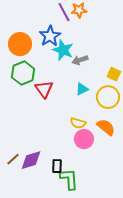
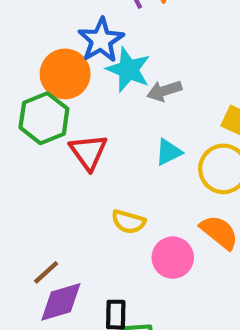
orange circle: (20, 44) -> (65, 74), moved
yellow semicircle: (78, 123) -> (128, 222), moved
brown line: (13, 159) -> (46, 272), moved

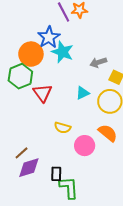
gray arrow: (164, 91) -> (98, 62), moved

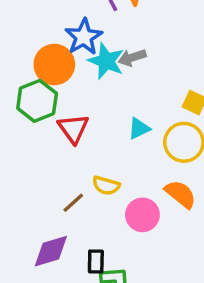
gray arrow: (98, 62) -> (132, 58), moved
brown line: (21, 153) -> (73, 203), moved

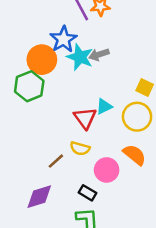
red triangle: (73, 128) -> (85, 118), moved
black rectangle: (96, 261) -> (88, 193), moved, turned -60

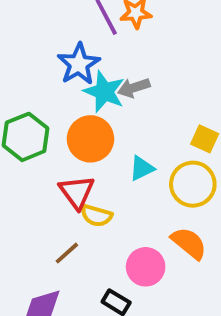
orange circle: (42, 60) -> (90, 139), moved
red triangle: (85, 118) -> (77, 192), moved
yellow semicircle: (80, 148) -> (96, 216), moved

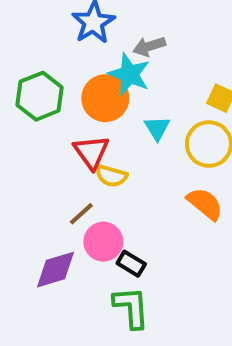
cyan star: (104, 92) -> (129, 74), moved
cyan triangle: (142, 168) -> (157, 128), turned -36
pink circle: (146, 267) -> (103, 242), moved

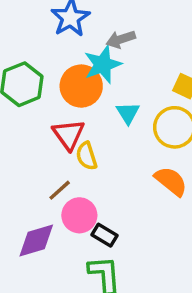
cyan star: (129, 74) -> (103, 64), turned 30
yellow semicircle: (111, 176) -> (87, 156), turned 56

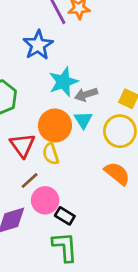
gray arrow: (121, 39) -> (86, 94), moved
orange circle: (81, 86) -> (55, 125), moved
red triangle: (69, 135) -> (23, 145), moved

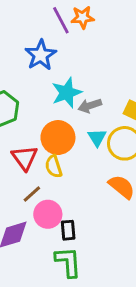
cyan triangle: (83, 120) -> (97, 138), moved
black rectangle: (65, 216) -> (68, 230), turned 54

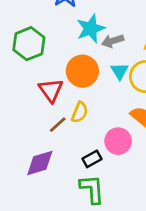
yellow semicircle: (54, 166) -> (80, 112), moved, turned -140
pink circle: (48, 214) -> (118, 141), moved
black rectangle: (68, 230) -> (92, 159), turned 66

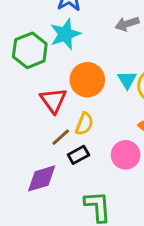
cyan star: (91, 29) -> (65, 34), moved
gray arrow: (113, 41) -> (127, 24), moved
black rectangle: (92, 159) -> (78, 155), moved

